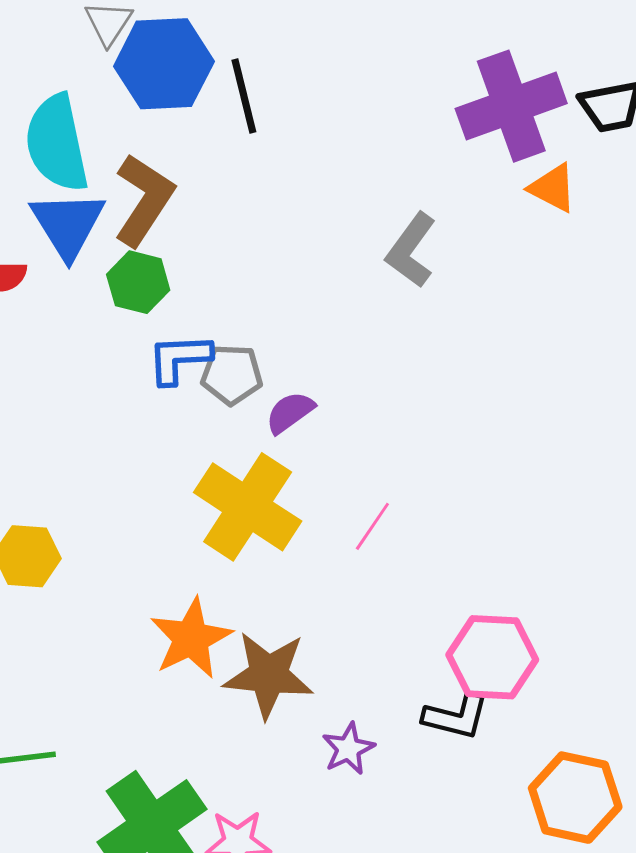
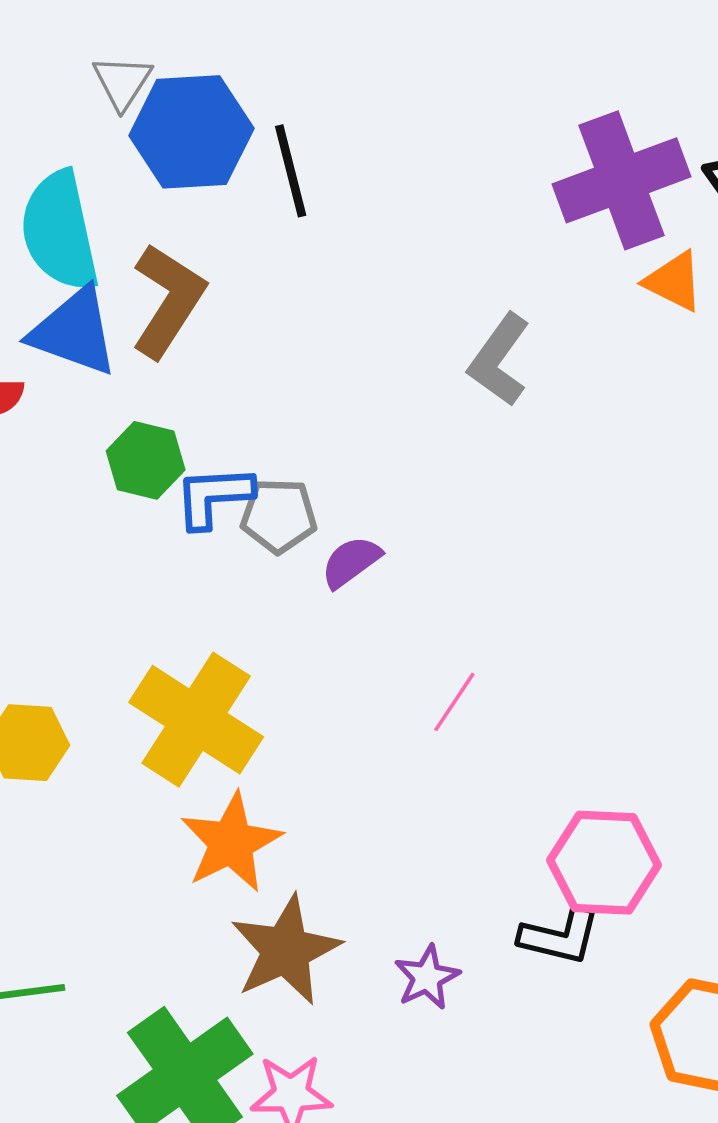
blue triangle: (68, 224) -> (74, 332), turned -38
green hexagon: (138, 282) -> (146, 460), moved
yellow cross: (248, 507) -> (196, 720), moved
brown star: (268, 675) -> (286, 950), moved, turned -30

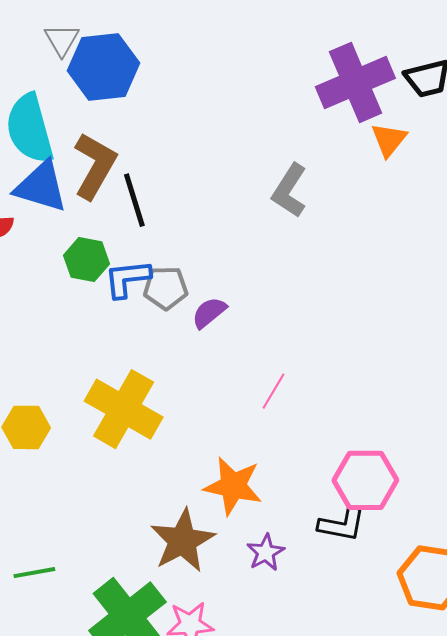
black line: (291, 171) -> (134, 200), moved
orange triangle: (674, 281) -> (389, 140), turned 45
orange star: (231, 843) -> (233, 486), moved, turned -30

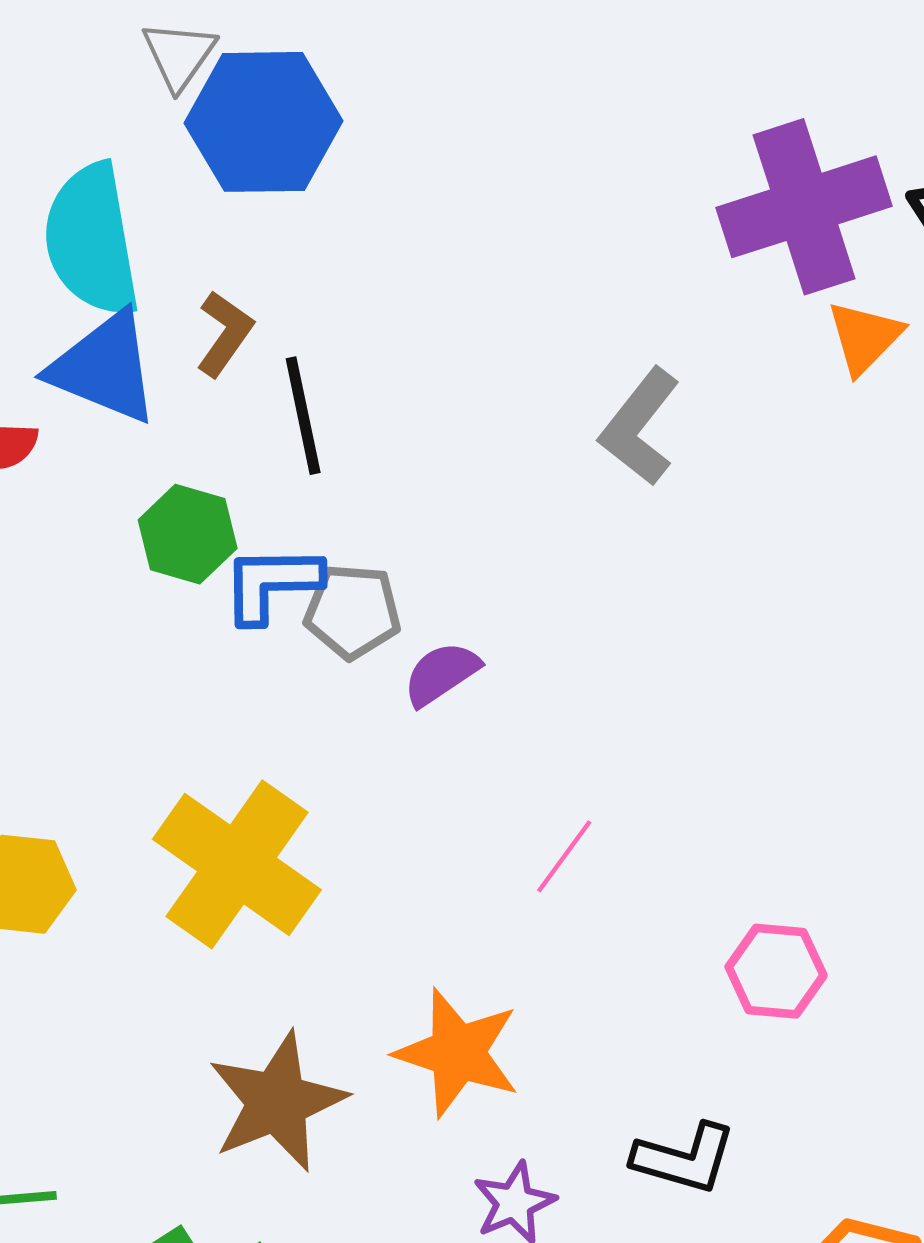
brown L-shape: (95, 166) -> (225, 334), size x0.6
pink hexagon: (365, 480) -> (776, 971), moved, size x0.7
brown star: (183, 541) -> (277, 1102), moved

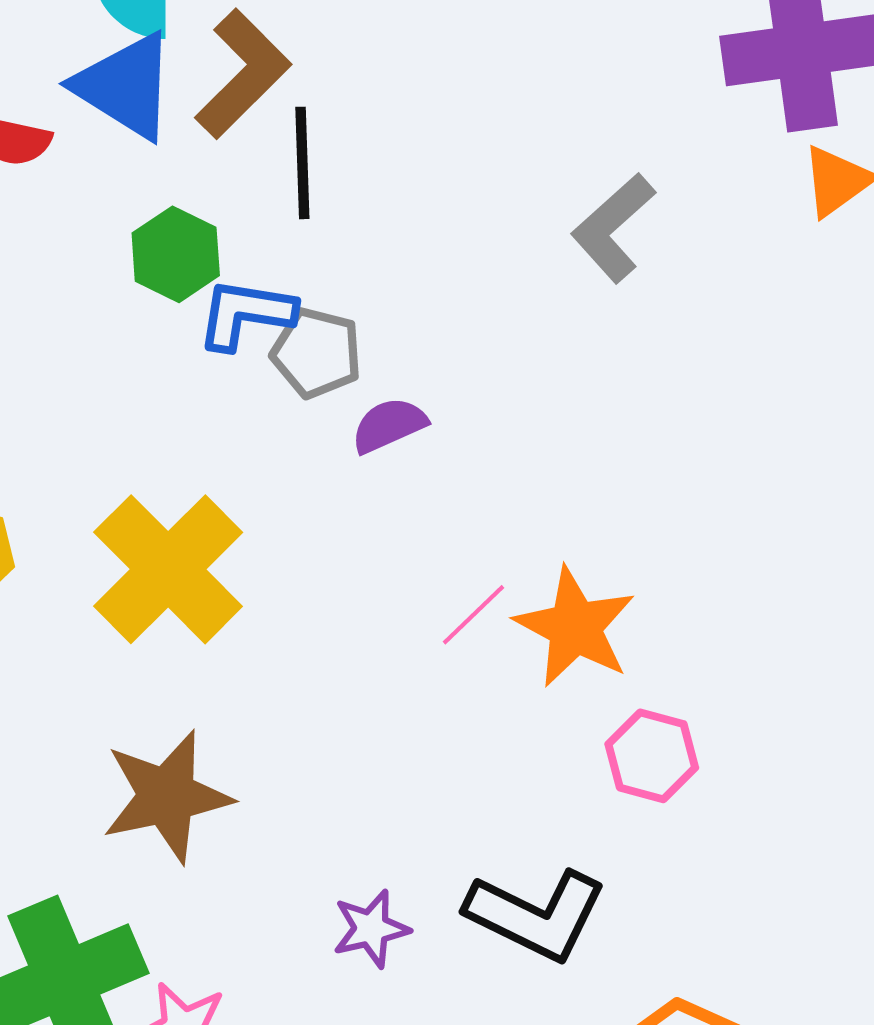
brown L-shape: (225, 334) -> (243, 74), size x1.6
orange star: (458, 1053) -> (575, 627), moved
black L-shape: (684, 1158) -> (536, 915), size x1.4

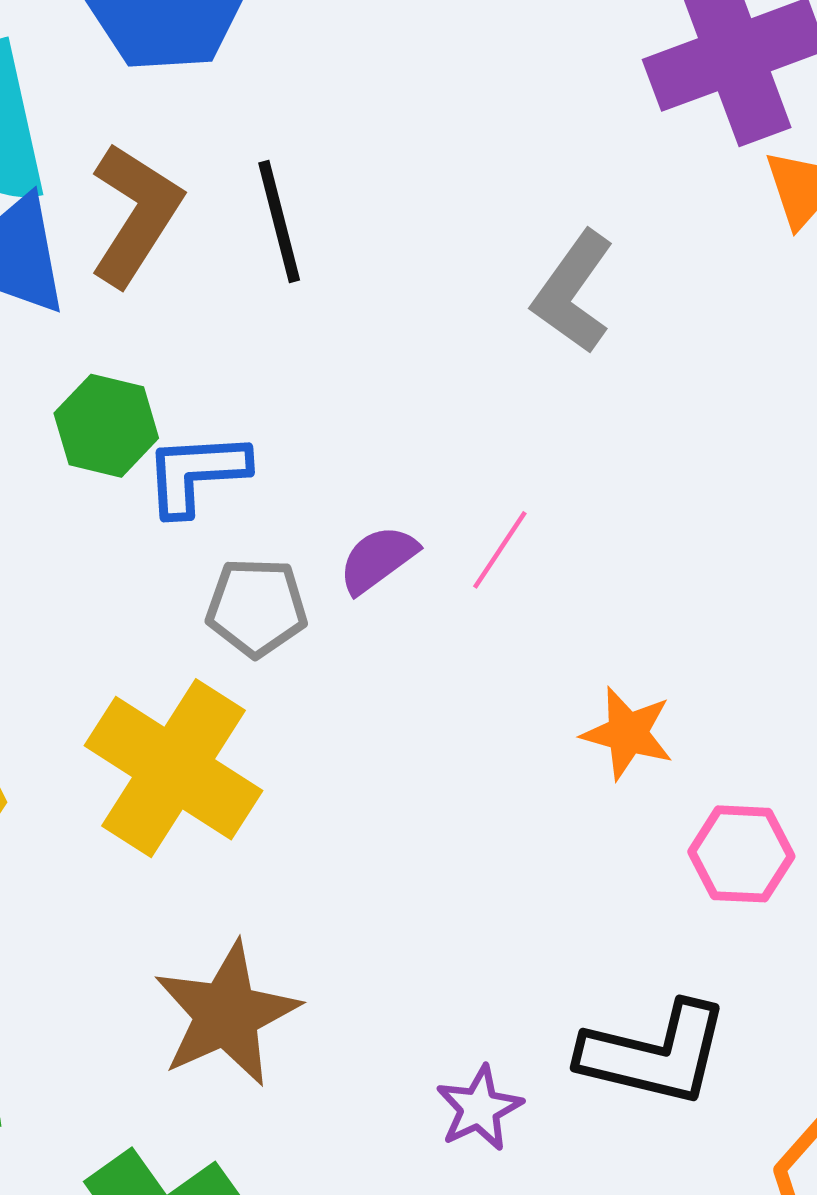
black line: (302, 163) -> (279, 222), moved
gray pentagon: (317, 353) -> (257, 607), moved
pink line: (474, 615) -> (500, 550), moved
orange star: (575, 627) -> (628, 733), size x0.7

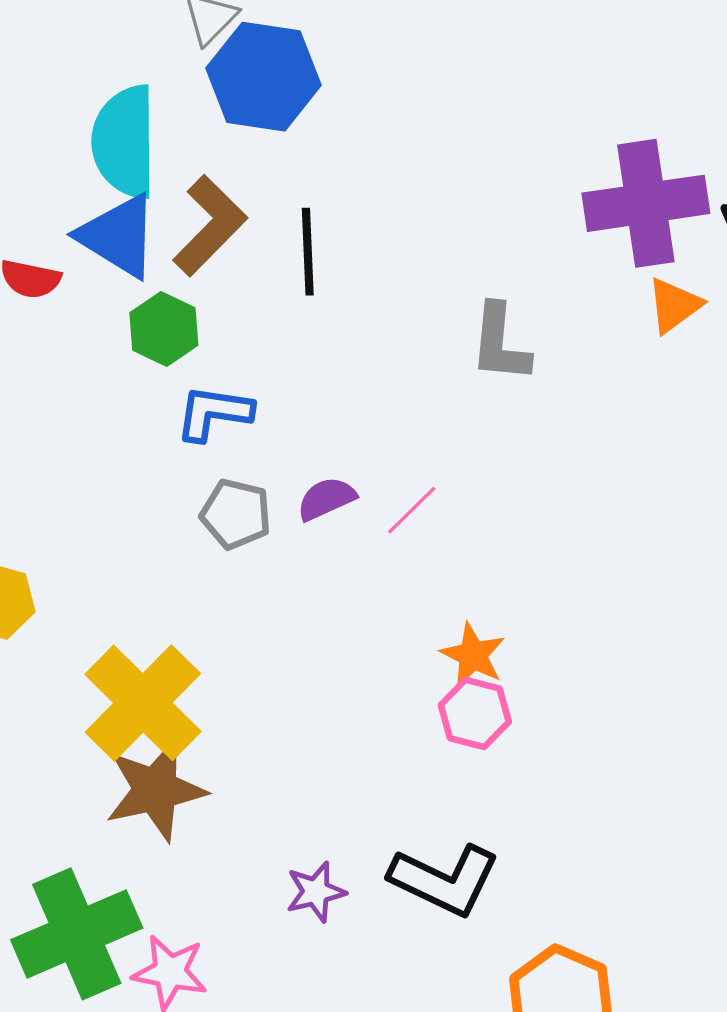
gray L-shape: (573, 292) -> (500, 343), turned -42
green hexagon: (106, 426) -> (164, 329), moved
yellow cross: (174, 768) -> (143, 703), moved
pink hexagon: (741, 854) -> (475, 713), moved

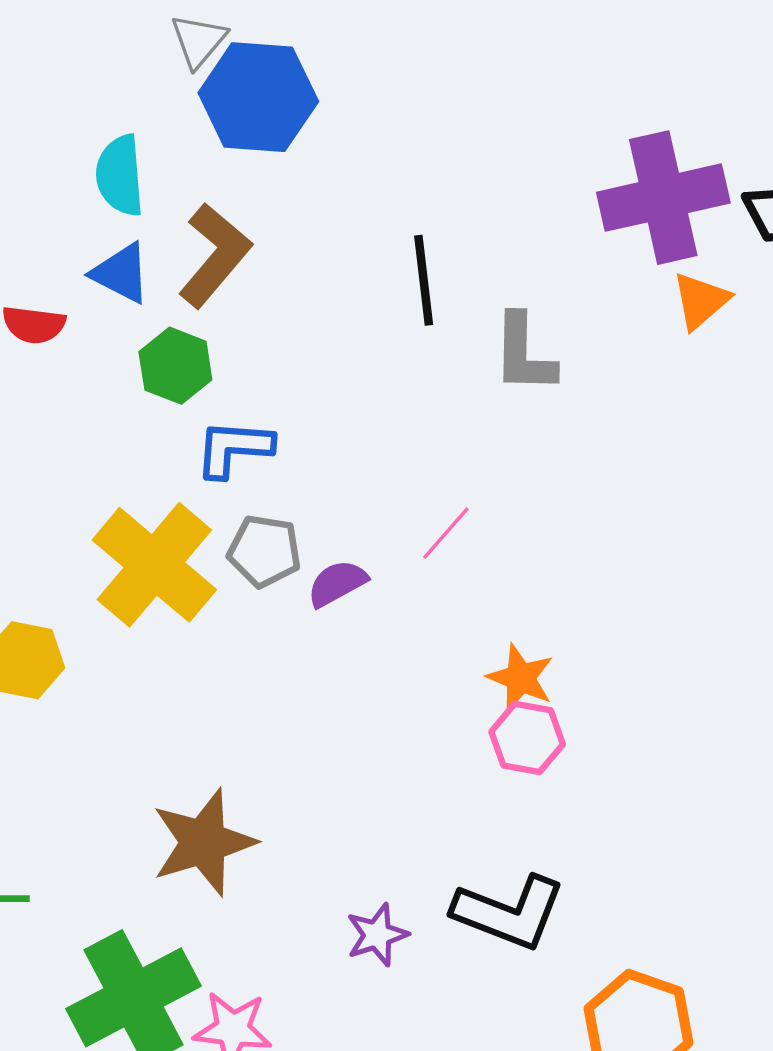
cyan semicircle: (124, 142) -> (120, 175), size x0.7
blue triangle: (118, 236) -> (121, 273), size x0.7
black line: (308, 252) -> (424, 280), moved
purple semicircle: (326, 499) -> (337, 583), moved
yellow cross: (143, 703) -> (154, 565), moved

